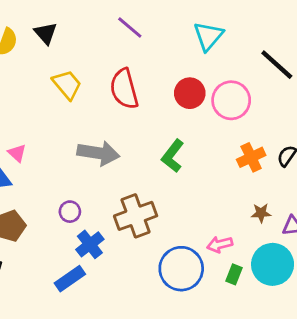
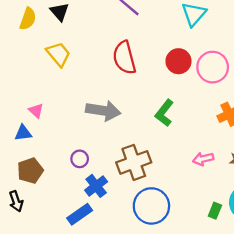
yellow trapezoid: (67, 85) -> (58, 54), moved
pink arrow: (220, 244) -> (203, 159), moved
blue circle: (181, 269) -> (151, 206), moved

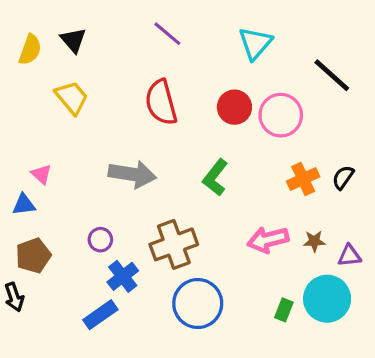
pink arrow: (203, 159) -> (268, 240), size x1.4

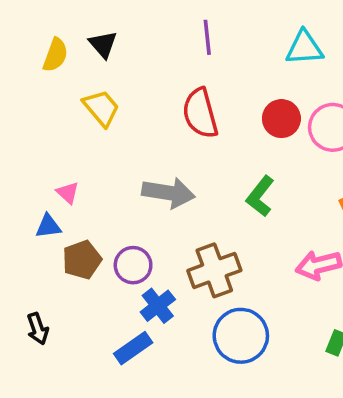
purple line: (167, 34) -> (207, 37), turned 44
cyan triangle: (255, 43) -> (304, 48), turned 45
purple circle: (100, 240) -> (133, 265), size x1.4
brown pentagon: (33, 256) -> (82, 260), moved

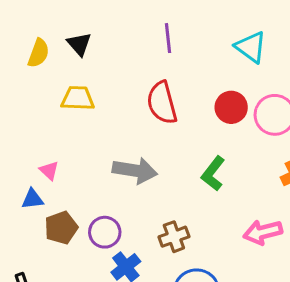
cyan triangle: (304, 48) -> (251, 47), turned 40
yellow trapezoid: (101, 108) -> (78, 98), turned -48
brown cross: (214, 270) -> (174, 237), size x0.7

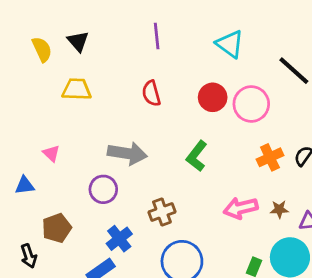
yellow semicircle: (39, 53) -> (42, 49), turned -45
red semicircle: (162, 103) -> (151, 93), size x0.7
blue triangle: (33, 199) -> (25, 185), moved
brown pentagon: (61, 228) -> (57, 228), moved
purple circle: (105, 232) -> (103, 189), moved

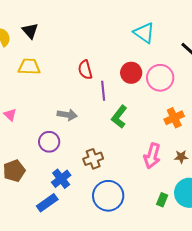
purple line: (157, 36) -> (103, 91), moved
gray arrow: (127, 153) -> (67, 115), size x0.7
pink arrow: (241, 208) -> (152, 156), turned -60

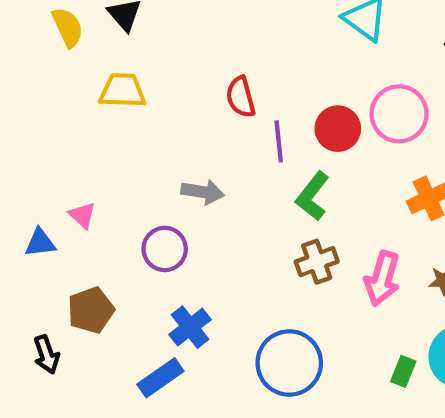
red circle: (131, 73) -> (338, 129), moved
pink triangle: (10, 115) -> (82, 215), moved
brown cross: (93, 159) -> (317, 262), moved

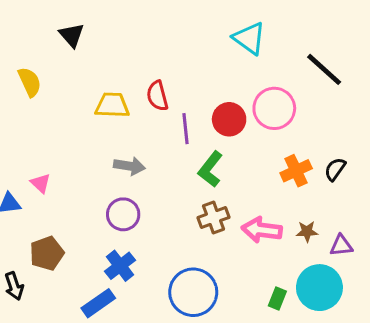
yellow semicircle: (68, 27) -> (30, 82), moved
yellow trapezoid: (122, 91) -> (112, 105), moved
purple circle: (165, 249) -> (123, 214), moved
pink arrow: (382, 279) -> (262, 230), turned 81

